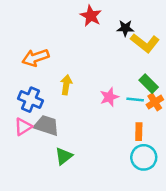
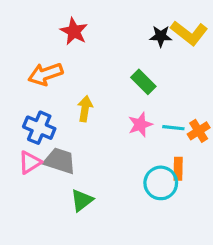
red star: (91, 16) -> (74, 31), moved
yellow L-shape: (145, 43) -> (189, 33), moved
green rectangle: (149, 84) -> (143, 82), moved
cyan circle: (144, 157) -> (161, 183), moved

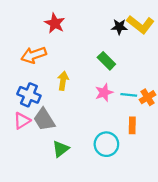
gray trapezoid: (60, 161) -> (44, 120), turned -140
cyan circle: (161, 183) -> (106, 144), moved

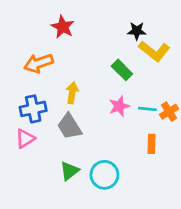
yellow L-shape: (140, 24) -> (154, 51), moved
blue cross: (29, 95) -> (33, 109), turned -35
gray trapezoid: (44, 120) -> (69, 126), moved
cyan circle: (106, 144) -> (104, 175), moved

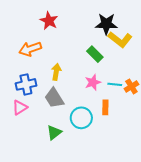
black star: (137, 31) -> (106, 24), size x1.5
orange rectangle: (152, 144) -> (105, 107), moved
cyan circle: (104, 175) -> (81, 118), moved

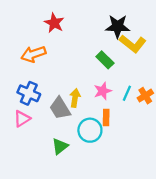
yellow arrow: (56, 72) -> (75, 98), moved
blue cross: (26, 84) -> (29, 93), turned 36
cyan line: (115, 84) -> (127, 93), turned -72
orange rectangle: (105, 107) -> (106, 118), moved

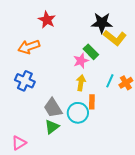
pink star: (103, 91) -> (81, 61), moved
yellow arrow: (75, 98) -> (81, 83), moved
gray trapezoid: (60, 108) -> (53, 108), moved
pink triangle: (22, 119) -> (19, 143), moved

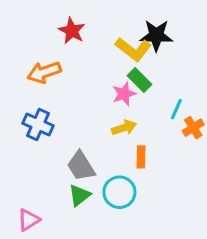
yellow L-shape: (115, 38) -> (133, 49), moved
cyan line: (110, 81) -> (176, 109), moved
yellow arrow: (81, 83) -> (124, 128), turned 63
cyan circle: (78, 113) -> (119, 192), moved

